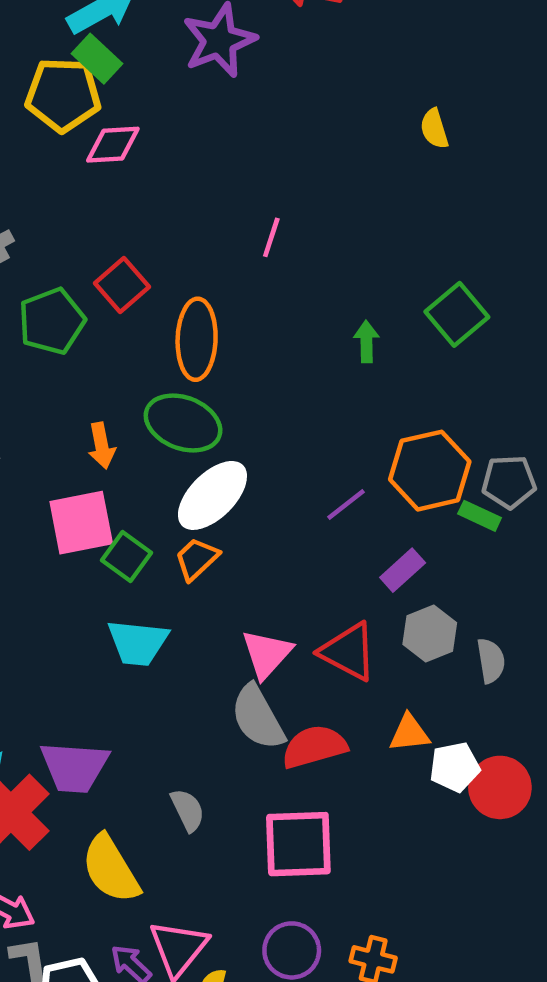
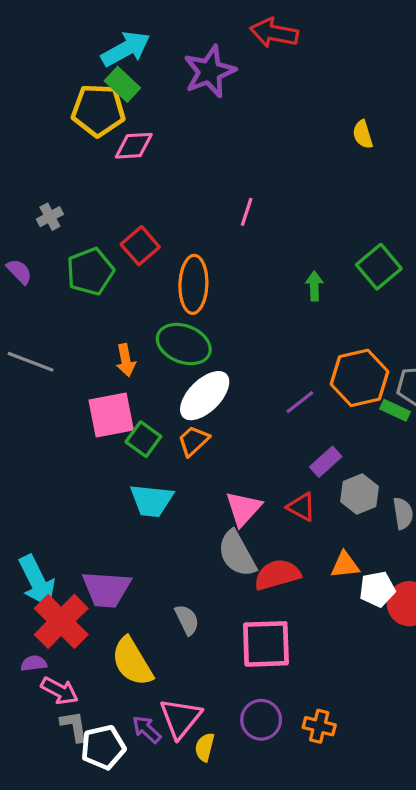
purple rectangle: (403, 570) -> (326, 462), moved
red triangle: (348, 652) -> (301, 507), size x0.7

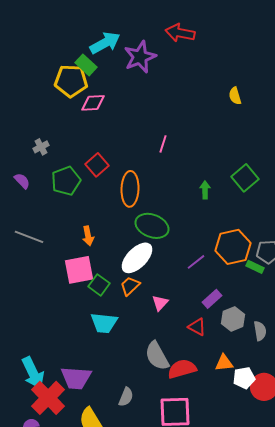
cyan arrow: (126, 49) -> (105, 43), moved
green ellipse: (184, 344) -> (152, 226), moved
pink triangle: (243, 509) -> (160, 303), moved, size x0.7
gray semicircle: (187, 620) -> (126, 397), turned 48

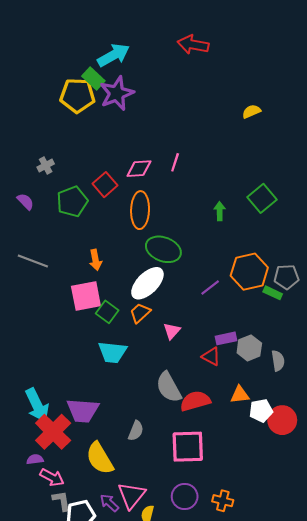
purple star: (140, 57) -> (117, 93), moved
yellow semicircle: (235, 96) -> (251, 111), turned 84
pink diamond: (93, 103) -> (139, 169), moved
purple rectangle: (212, 299) -> (226, 338), moved, turned 30

